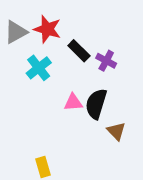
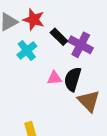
purple cross: (106, 61) -> (81, 45), size x1.5
brown triangle: (116, 131) -> (89, 101), size x1.5

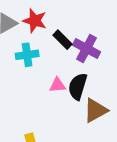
cyan cross: (27, 51) -> (27, 55), turned 30
brown triangle: (89, 101) -> (95, 110), turned 45

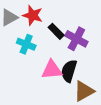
cyan cross: (27, 55) -> (26, 44), turned 30
pink triangle: (57, 85) -> (52, 70), size x1.5

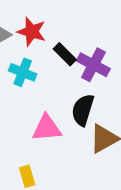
pink triangle: (52, 70) -> (47, 128), moved

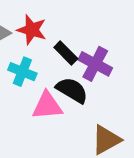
black semicircle: (83, 110) -> (72, 90), moved, turned 104
pink triangle: (47, 128) -> (47, 106), moved

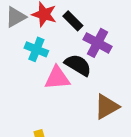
black rectangle: (66, 53) -> (73, 21), moved

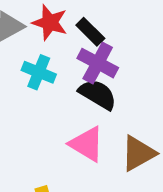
purple cross: (98, 43) -> (98, 63), moved
pink triangle: (57, 78) -> (87, 144), moved, turned 36

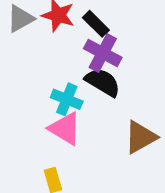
cyan cross: (39, 72) -> (67, 99), moved
pink triangle: (87, 144) -> (65, 129), moved

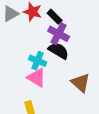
brown triangle: (140, 137) -> (81, 83), turned -50

